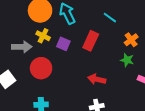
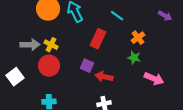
yellow cross: (43, 36) -> (51, 45), moved
purple square: (63, 44) -> (87, 66), moved

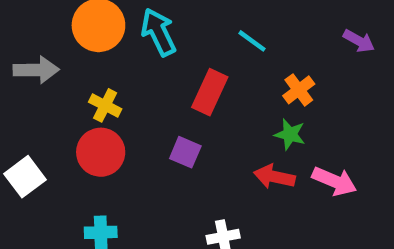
gray arrow: (30, 45) -> (36, 70), moved
red arrow: (104, 77) -> (274, 177), moved

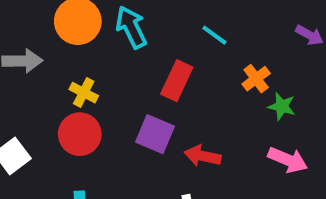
green star: (290, 134) -> (282, 106), moved
purple square: (185, 152) -> (155, 134), size x1.4
red arrow: (274, 177) -> (203, 156), moved

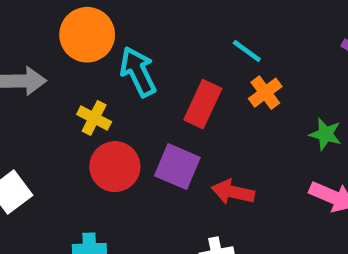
cyan arrow: (131, 27) -> (138, 72), moved
orange cross: (256, 79) -> (265, 93), moved
red circle: (80, 134) -> (115, 167), moved

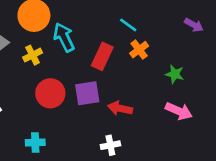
yellow cross: (94, 118) -> (33, 55), moved, turned 36
purple square: (177, 167) -> (87, 93), turned -32

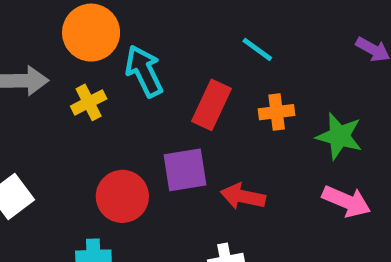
orange cross: (139, 50) -> (277, 112), moved, turned 30
green star: (175, 74) -> (339, 136), size x1.4
red circle: (50, 93) -> (122, 196), moved

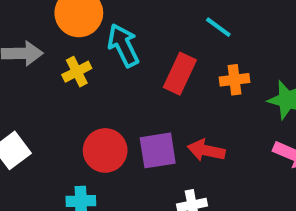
purple square: (185, 170) -> (158, 150), moved

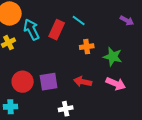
red rectangle: (180, 74) -> (57, 30), moved
red arrow: (206, 150) -> (83, 82), moved

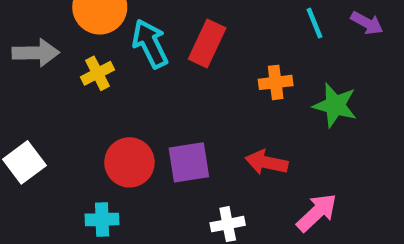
cyan line: (79, 21) -> (314, 23), moved, turned 32
pink arrow: (116, 84) -> (317, 213), moved, turned -66

